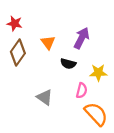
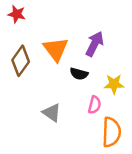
red star: (15, 23) -> (17, 14), moved
orange triangle: (48, 42) -> (56, 49), size x1.5
orange semicircle: (96, 114) -> (111, 132), turned 45

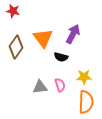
yellow star: (114, 84) -> (84, 77), moved
pink semicircle: (95, 105) -> (60, 85), moved, turned -32
gray triangle: (52, 113) -> (40, 87), turned -42

